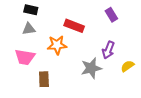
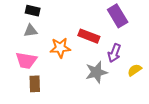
purple rectangle: (111, 15) -> (118, 16), size x1.5
red rectangle: (74, 26) -> (89, 36), moved
brown rectangle: (44, 79) -> (35, 84), moved

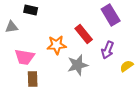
gray triangle: (31, 31) -> (12, 27), moved
red rectangle: (89, 36) -> (84, 34), turned 30
gray star: (96, 72) -> (78, 65), moved

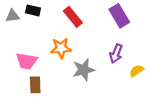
gray triangle: (12, 27) -> (13, 16), moved
red rectangle: (84, 34) -> (73, 17), moved

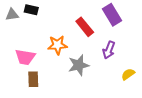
red rectangle: (73, 17) -> (85, 27), moved
yellow semicircle: (136, 71) -> (128, 74), moved

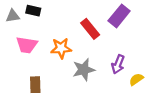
purple rectangle: (112, 15) -> (119, 16), turned 70
purple arrow: (109, 50) -> (118, 64), moved
pink trapezoid: (25, 57) -> (27, 45), moved

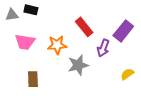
purple rectangle: (119, 16) -> (123, 31), moved
purple arrow: (118, 64) -> (103, 48), moved

